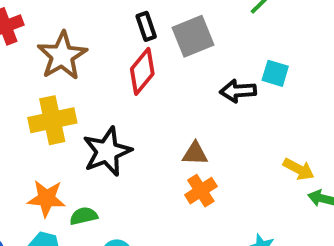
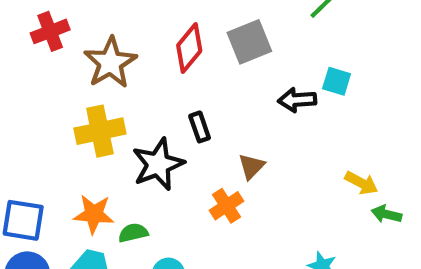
black rectangle: (146, 26) -> (200, 127), moved
red diamond: (142, 71) -> (189, 48), moved
brown triangle: (195, 153) -> (251, 166), turned -48
orange cross: (201, 191) -> (227, 206), moved

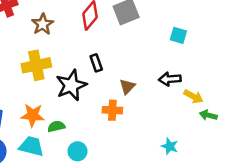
brown star: (110, 63) -> (43, 24), size x0.7
black arrow: (297, 100) -> (170, 79), moved
orange cross: (227, 206) -> (112, 110), turned 36

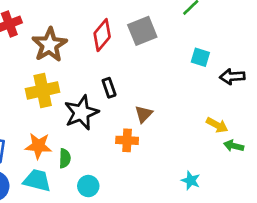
brown star: (43, 24) -> (49, 45), size x1.4
black arrow: (170, 79) -> (232, 77), moved
green semicircle: (56, 126) -> (65, 158), turned 105

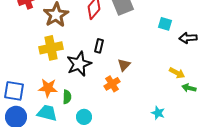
black rectangle: (109, 88) -> (99, 46), turned 32
orange cross: (127, 140) -> (112, 84), turned -35

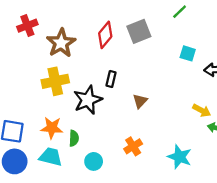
orange cross: (112, 84) -> (133, 146), moved
cyan star: (158, 113) -> (180, 157), size x1.5

